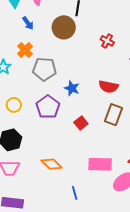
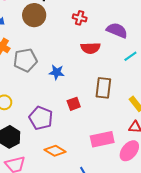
red semicircle: (109, 87) -> (90, 48), moved
purple pentagon: (48, 107) -> (41, 118), moved
red square: (81, 123) -> (74, 104), turned 32

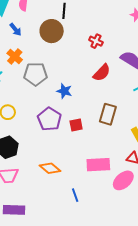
red semicircle: (90, 48) -> (102, 73), turned -54
purple pentagon: (41, 118) -> (49, 119), moved

